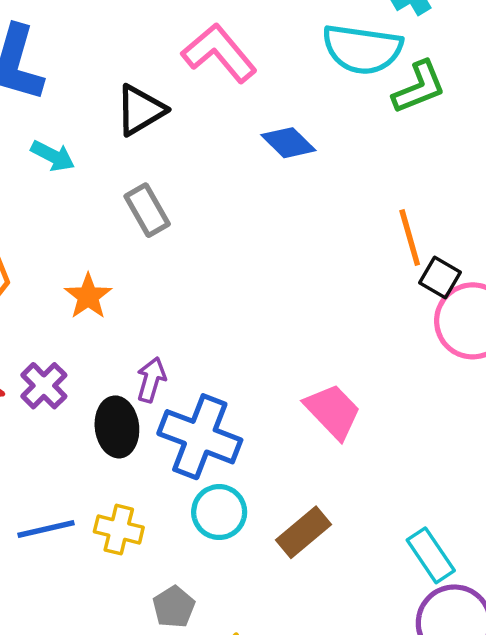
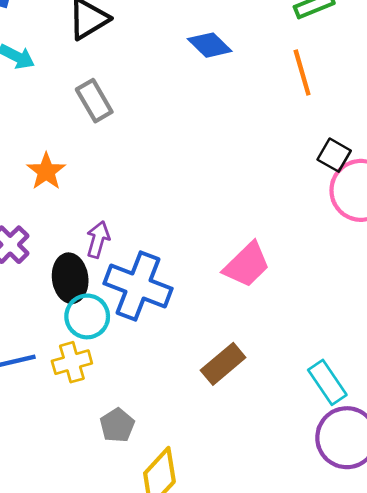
orange line: (410, 237) -> (302, 73), moved
pink trapezoid: (333, 411) -> (247, 265), turned 90
cyan circle: (219, 512) -> (87, 316), moved
yellow cross: (119, 530) -> (72, 362), turned -30

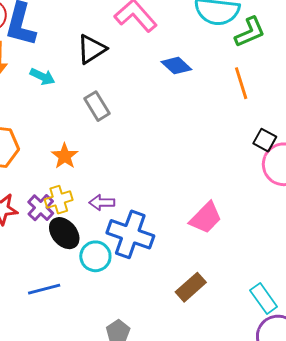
purple arrow: (98, 239) -> (102, 203), turned -105
black ellipse: (70, 278) -> (64, 233), moved, turned -32
yellow cross: (72, 362) -> (59, 200), moved

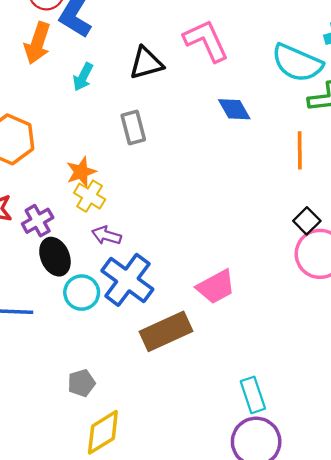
cyan arrow: (42, 77) -> (83, 77), turned 75
yellow cross: (59, 200) -> (90, 196), moved, turned 32
brown rectangle: (191, 287) -> (166, 331), moved, size x1.4

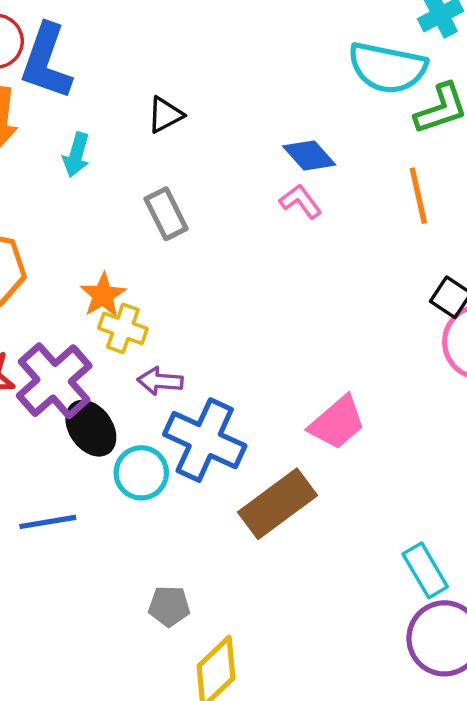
pink L-shape: (206, 41) -> (301, 201), moved, size x0.6
black triangle: (146, 63) -> (165, 115), size x0.7
purple cross: (38, 221) -> (54, 381), size x1.6
gray pentagon: (82, 383) -> (169, 606), turned 30

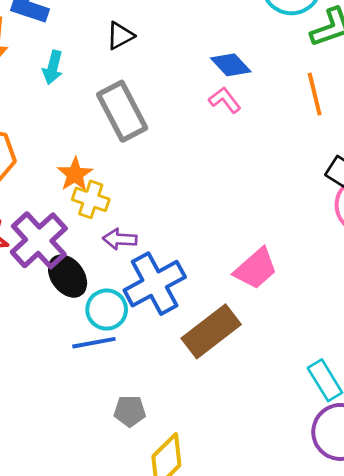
gray rectangle: (166, 214) -> (122, 111), size x1.5
blue cross: (205, 440) -> (155, 284), turned 38
blue line: (48, 522) -> (94, 343), moved

